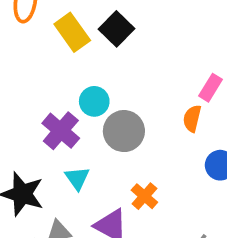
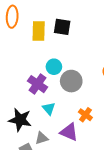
black square: (117, 29) -> (62, 27), turned -30
yellow rectangle: (72, 32) -> (39, 31), turned 42

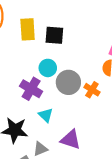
black square: (62, 27) -> (54, 35), moved
orange cross: (85, 115) -> (92, 90), moved

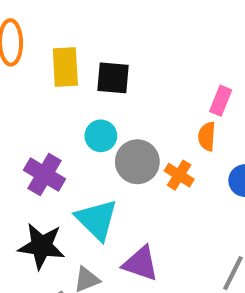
purple cross: (31, 89) -> (44, 175), moved
cyan triangle: (46, 115) -> (97, 220), size x1.6

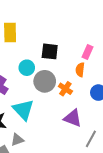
black square: (113, 78) -> (50, 51), moved
purple triangle: (141, 263) -> (73, 118), moved

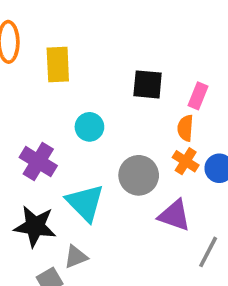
black square: (50, 51) -> (148, 84), moved
gray circle: (45, 81) -> (139, 175), moved
orange cross: (65, 89) -> (186, 161), moved

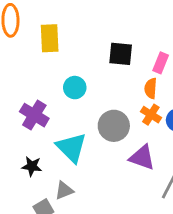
black star: (35, 226) -> (32, 166), size x0.6

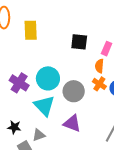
cyan circle: (75, 88) -> (48, 78), moved, size x1.5
purple triangle: (142, 157) -> (72, 123), moved
black star: (32, 166) -> (14, 127), moved

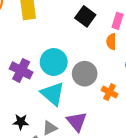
black square: (79, 42) -> (85, 16), turned 36
orange cross: (99, 84) -> (110, 92), moved
purple triangle: (72, 123) -> (77, 122), moved, turned 36

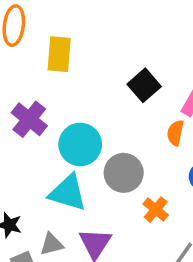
purple cross: (21, 70) -> (29, 119), moved
cyan triangle: (53, 94) -> (68, 193), turned -36

